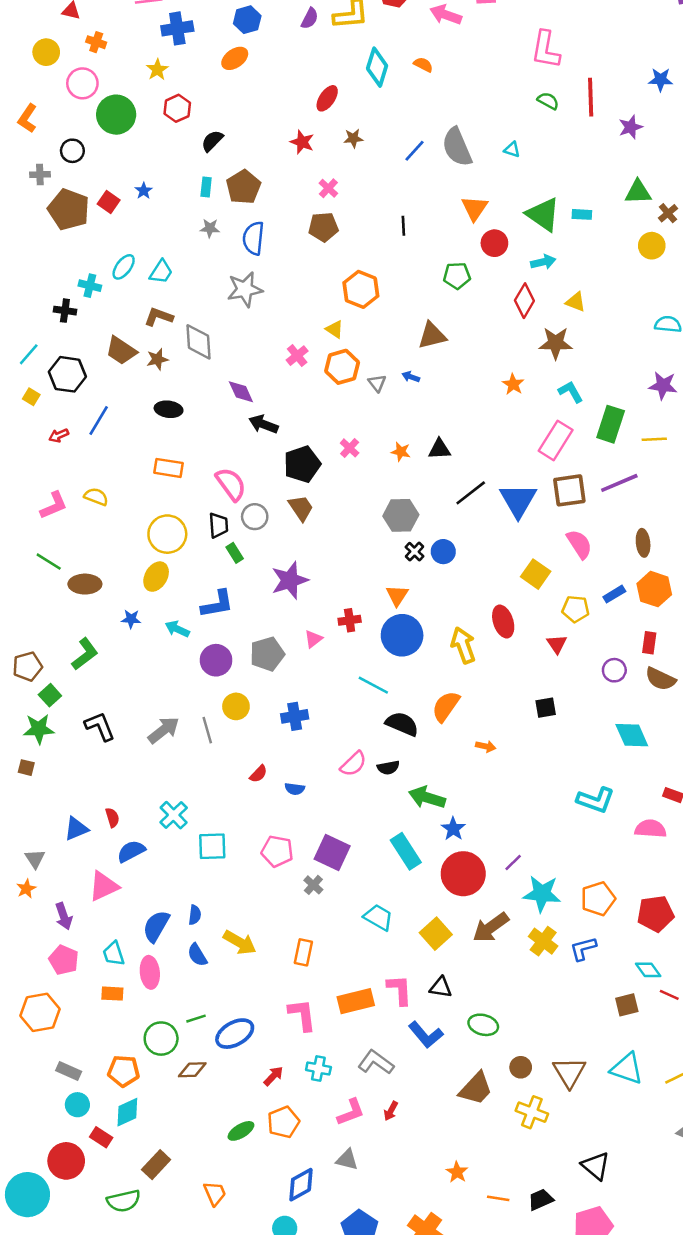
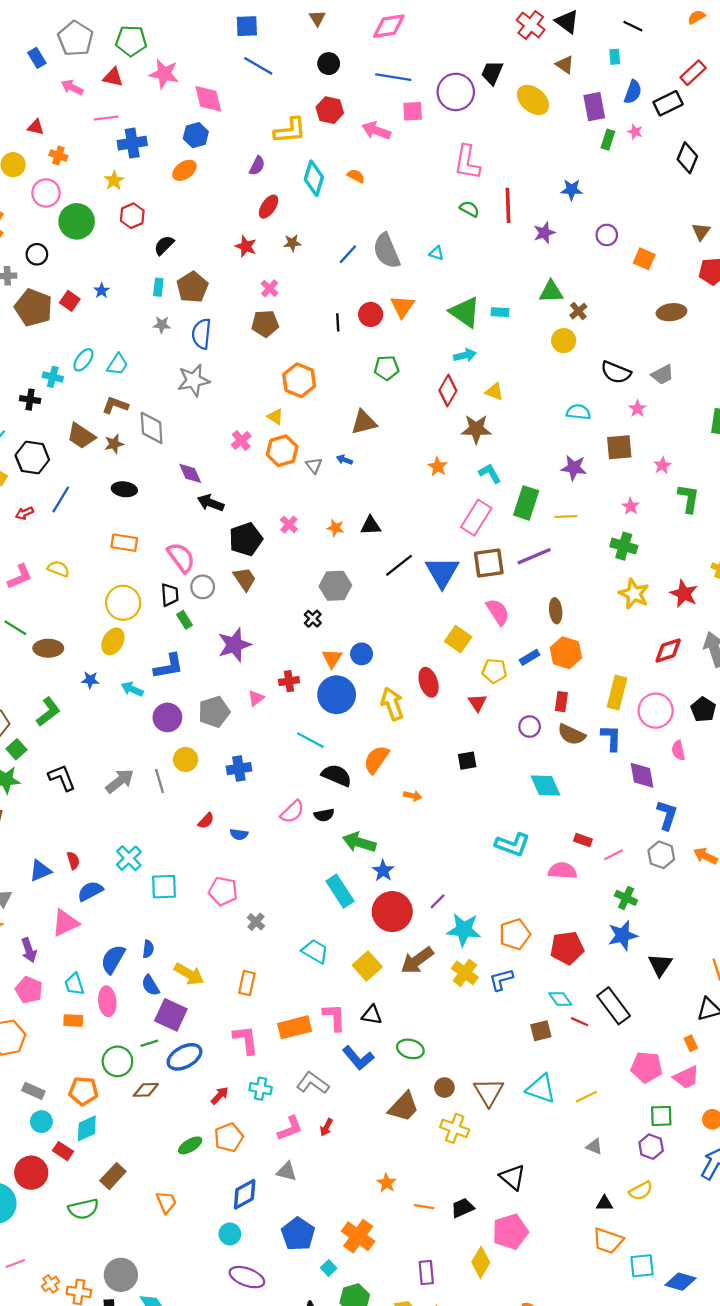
purple semicircle: (310, 18) -> (257, 166), moved
red circle: (494, 243) -> (371, 314), moved
black cross: (415, 552) -> (313, 619), moved
blue circle: (443, 552) -> (362, 654), moved
purple square: (332, 852) -> (171, 1015), moved

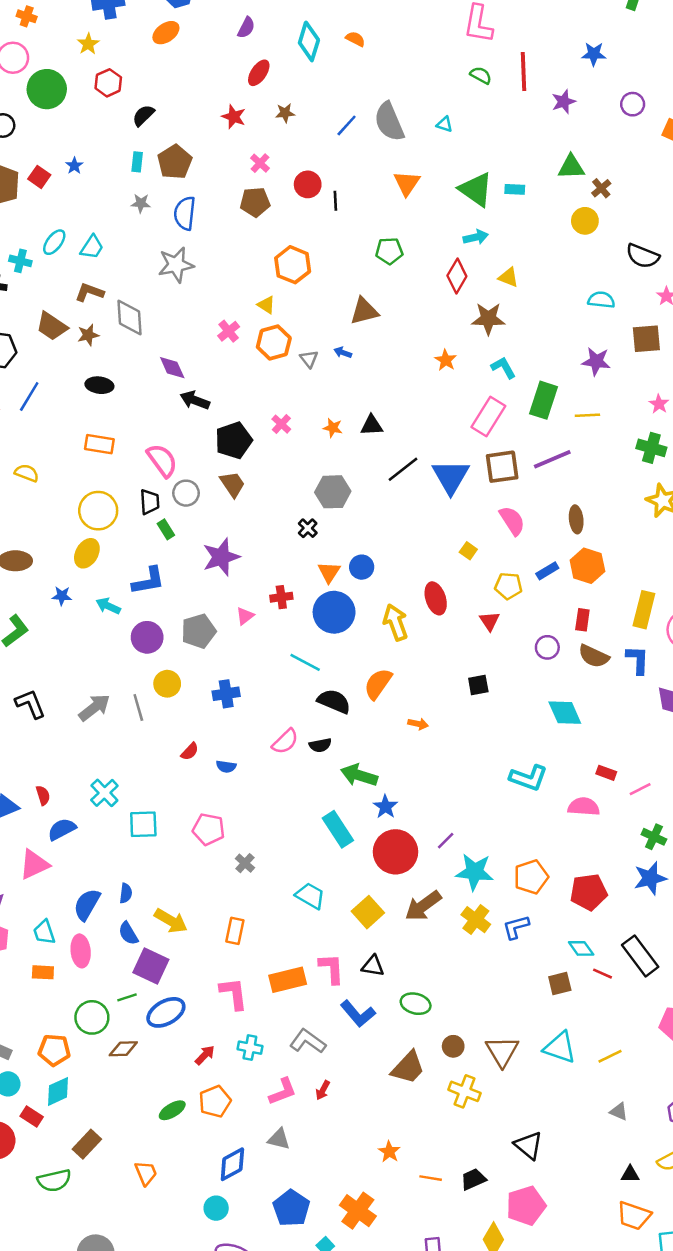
red circle: (371, 314) -> (308, 184), moved
yellow square: (458, 639) -> (468, 551), size x0.6

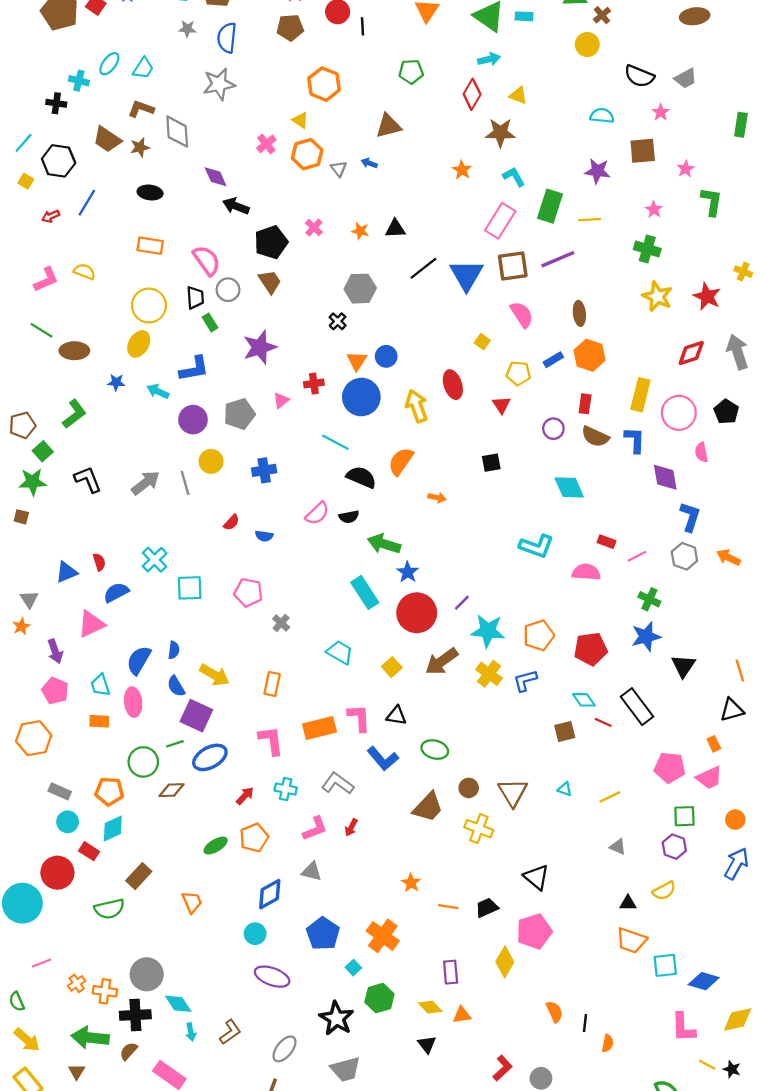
yellow square: (368, 912) -> (392, 667), size x0.7
cyan triangle: (560, 1048) -> (565, 789), size x0.5

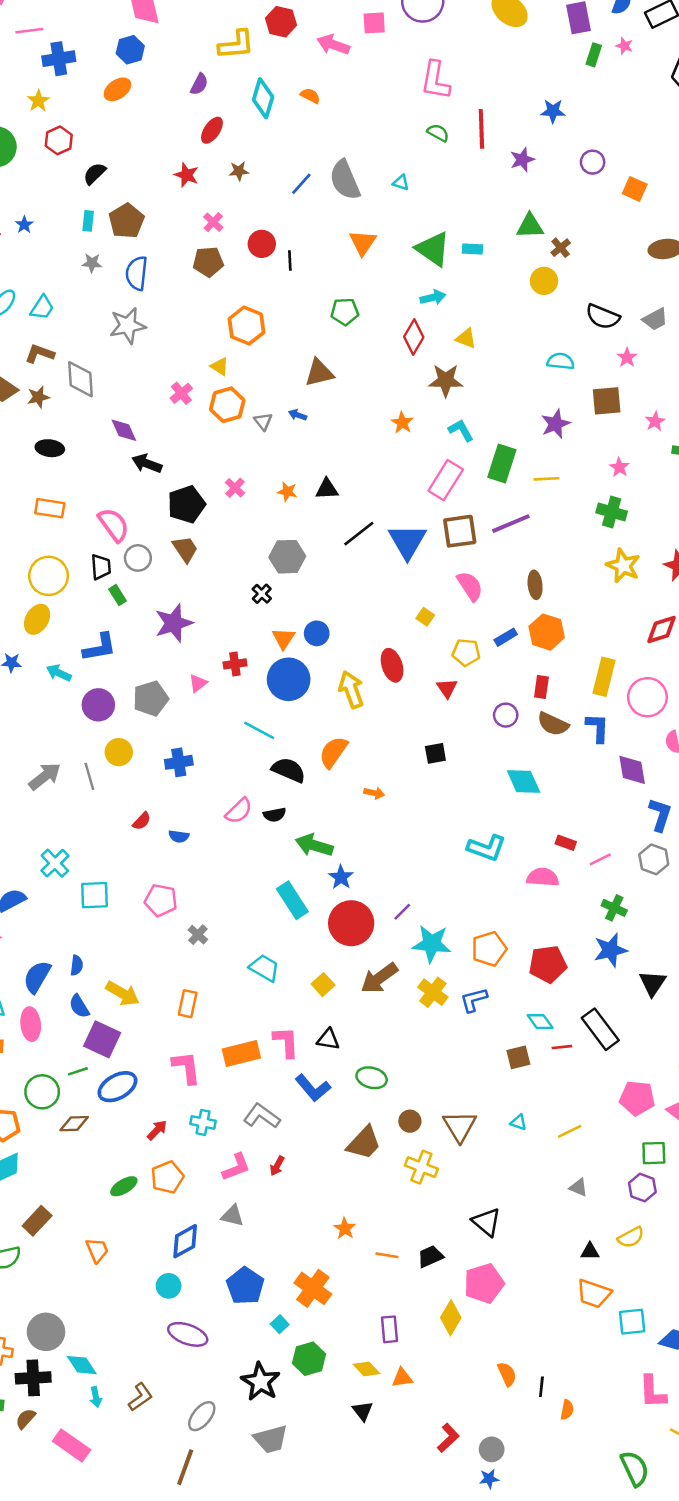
purple star: (597, 171) -> (555, 424), turned -30
red line: (603, 722) -> (562, 1047), turned -30

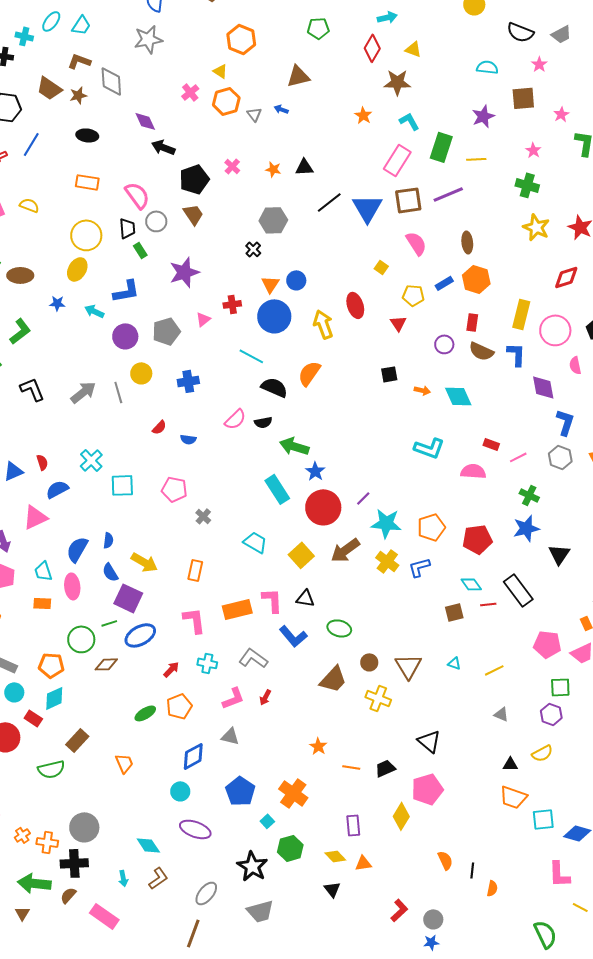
orange arrow: (374, 793) -> (422, 390), moved
yellow square: (323, 985) -> (301, 555), size x1.4
cyan diamond: (82, 1365) -> (148, 845), moved

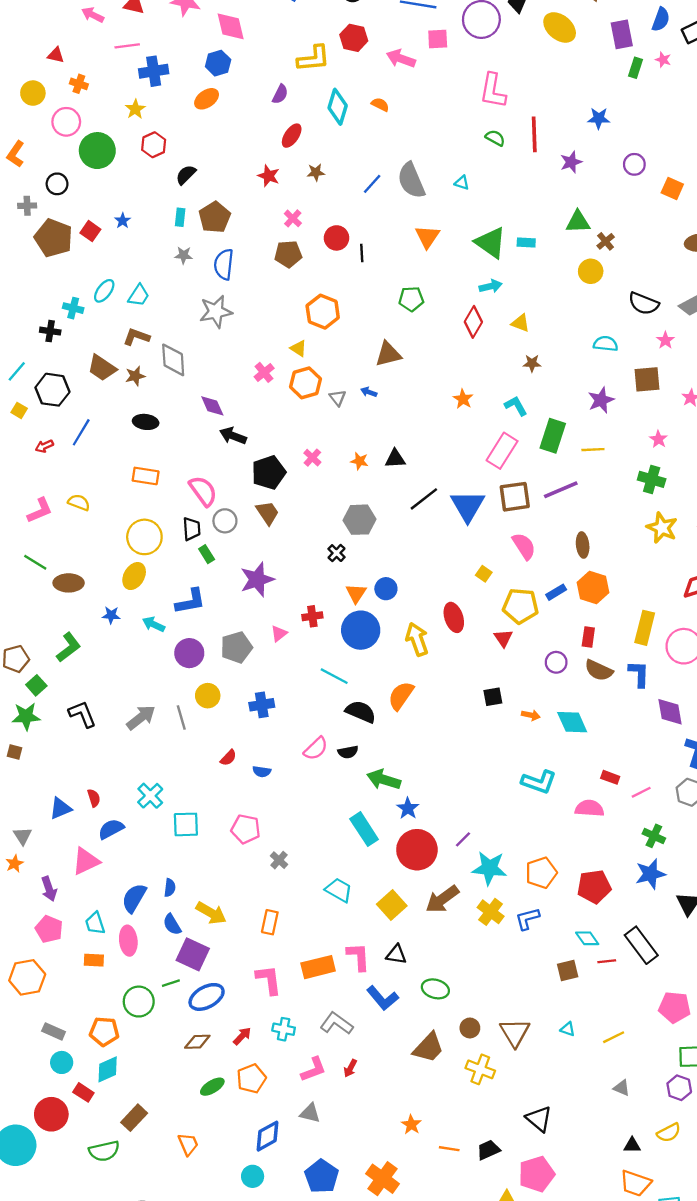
brown star: (397, 82) -> (532, 363), moved, size x0.6
yellow pentagon: (413, 295) -> (520, 606), size x1.4
brown diamond: (106, 664) -> (197, 1042), moved

